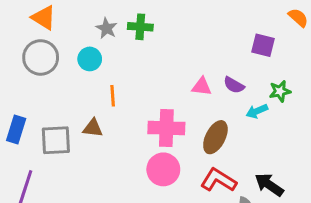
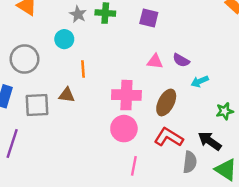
purple square: (263, 45) -> (149, 18), moved
gray circle: (41, 57) -> (25, 59), moved
green star: (280, 91) -> (225, 111), moved

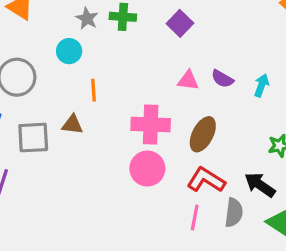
purple square: (149, 18) -> (180, 23), turned 30
cyan arrow: (200, 81) -> (262, 85), moved, turned 133
pink line: (134, 166) -> (195, 217), moved

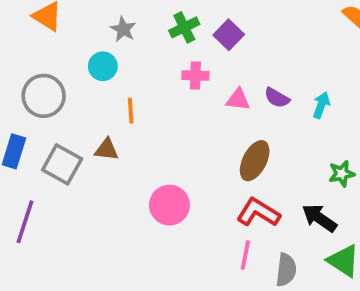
green cross: (123, 17) -> (184, 27), moved, turned -30
pink cross: (151, 124) -> (195, 76), moved, size x0.6
gray square: (33, 138) -> (62, 164), turned 32
pink circle: (147, 169) -> (169, 205), moved
gray semicircle: (234, 213) -> (286, 270), moved

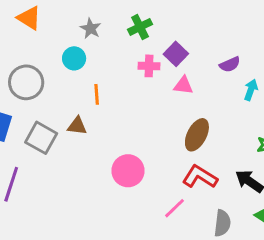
purple square: (229, 35) -> (176, 54), moved
purple semicircle: (277, 98) -> (230, 64), moved, turned -54
pink line: (245, 255) -> (174, 208), moved, turned 35

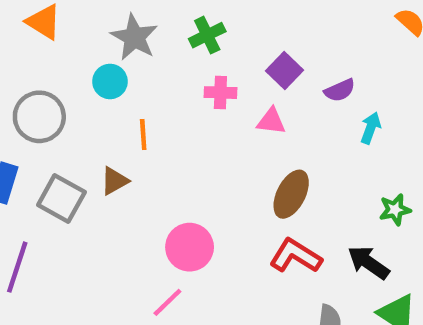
gray star: (91, 28) -> (134, 37), size x1.5
purple square: (176, 54) -> (285, 70), moved
brown triangle: (77, 126) -> (114, 181), turned -36
pink line: (174, 208) -> (167, 302), moved

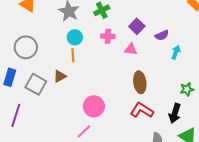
cyan circle: (110, 81) -> (75, 37), moved
brown ellipse: (291, 194) -> (140, 82), turned -35
black arrow: (368, 263) -> (175, 113), turned -108

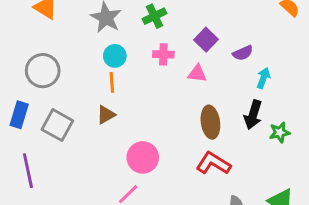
brown triangle: (60, 76) -> (106, 115), moved
black arrow: (175, 113) -> (253, 115), moved
purple line: (16, 115) -> (28, 171), turned -30

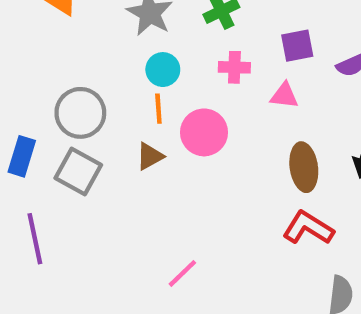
purple square: (206, 40) -> (297, 46), turned 35
gray circle: (43, 71) -> (80, 113), moved
pink circle: (143, 157) -> (204, 132), moved

